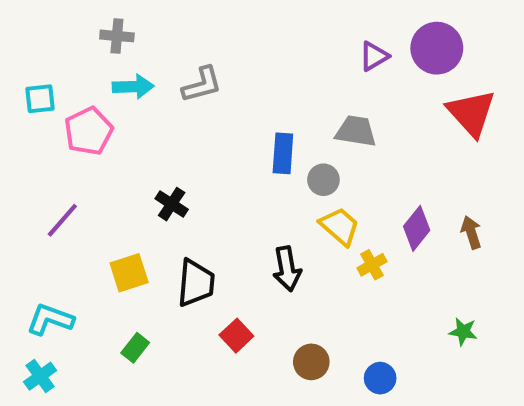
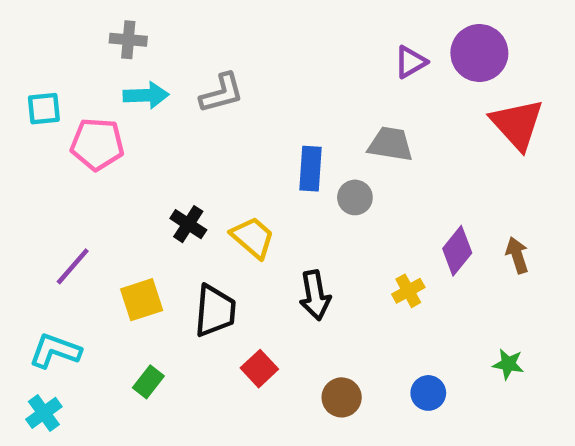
pink pentagon: (89, 131) -> (97, 144), turned 30
purple line: (62, 220) -> (73, 266), moved
yellow trapezoid: (340, 226) -> (253, 237), moved
blue circle: (380, 378) -> (428, 393), moved

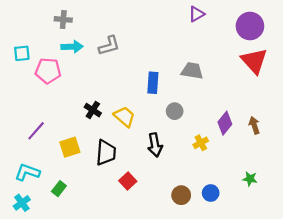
purple circle: (479, 53) -> (250, 26), moved
purple triangle: (410, 62) -> (196, 14), moved
gray circle: (355, 197) -> (175, 111), moved
green rectangle: (148, 382) -> (59, 189), moved
brown circle: (342, 397) -> (181, 195), moved

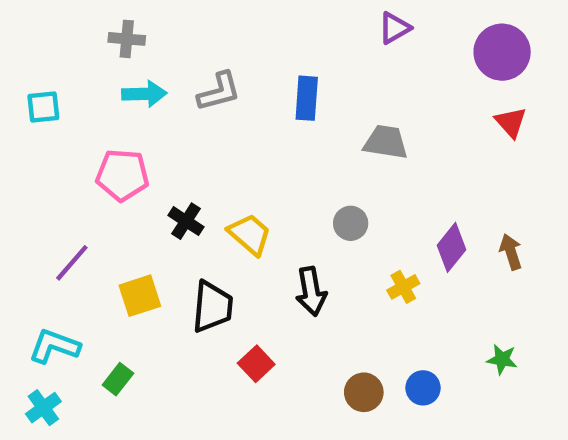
red triangle: (254, 61) -> (511, 122), size x0.6
pink pentagon: (48, 71) -> (122, 175), moved
blue rectangle: (153, 83) -> (307, 98), moved

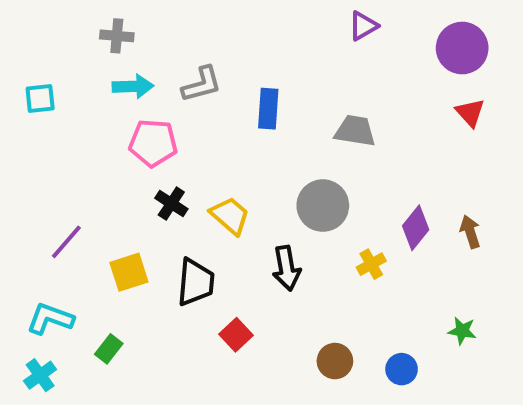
blue rectangle: (307, 98) -> (268, 109), moved
pink pentagon: (122, 175) -> (153, 143), moved
gray circle: (351, 223) -> (323, 206), size x1.6
blue circle: (423, 388) -> (402, 369), moved

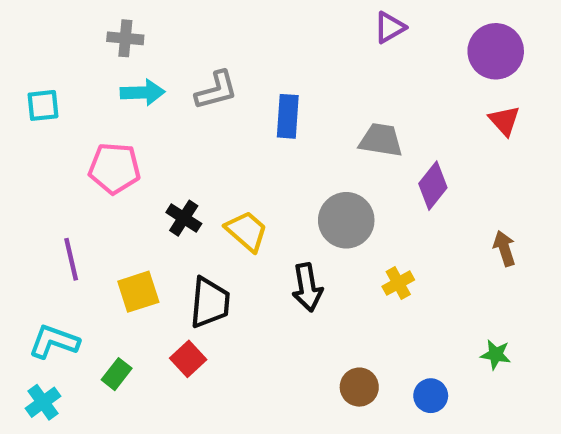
pink pentagon: (153, 143) -> (114, 168), moved
purple diamond: (416, 228) -> (433, 186), moved
purple line: (66, 242) -> (71, 259), turned -54
red square: (236, 335) -> (188, 359), moved

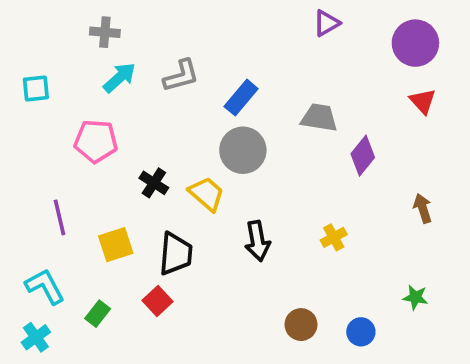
cyan arrow: (143, 92) -> (119, 78), turned -40
blue rectangle: (288, 116) -> (241, 98), turned 36
gray circle: (346, 220) -> (243, 150), moved
cyan L-shape: (54, 342) -> (45, 286), turned 42

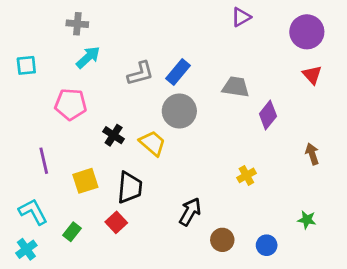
gray L-shape: (181, 76) -> (140, 73), moved
black arrow: (257, 241) -> (190, 212), moved, turned -140

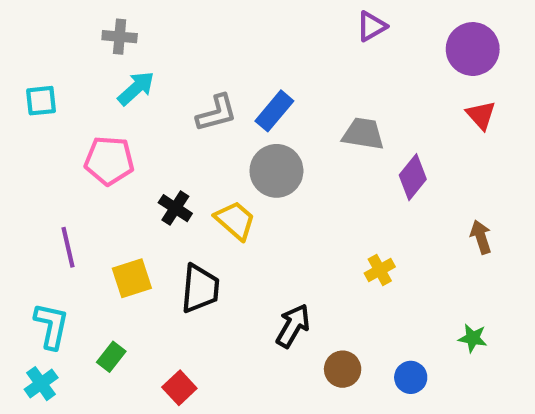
cyan L-shape: (33, 212) -> (51, 326), turned 40
red square: (116, 222) -> (179, 388), moved

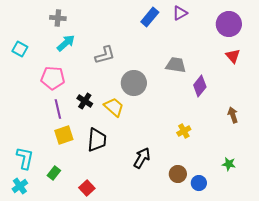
cyan square: (41, 101) -> (20, 49), turned 35
blue rectangle: (274, 111) -> (150, 17), moved
purple line: (68, 247) -> (58, 109), moved
brown circle: (343, 369) -> (178, 174), moved

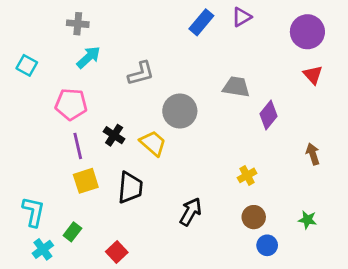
brown circle: (178, 174) -> (254, 217), moved
cyan cross: (20, 186) -> (43, 249), moved

